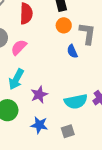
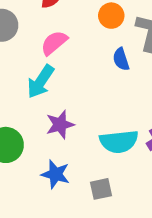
pink semicircle: (19, 47) -> (54, 43), moved
cyan arrow: (16, 79) -> (41, 82), moved

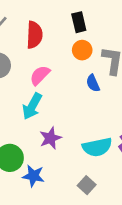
blue star: (56, 174) -> (33, 176), moved
gray square: (101, 189) -> (87, 185), turned -30

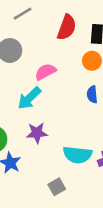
red semicircle: (34, 35) -> (67, 27), moved

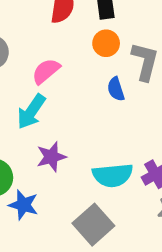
gray square: (57, 187) -> (93, 225), size x1.6

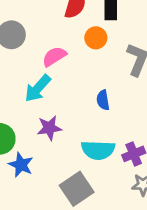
orange circle: (106, 43) -> (96, 38), moved
blue semicircle: (116, 89) -> (103, 100), moved

